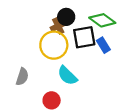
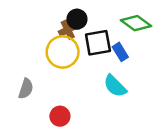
green diamond: (102, 20) -> (136, 23), moved
cyan semicircle: (67, 76) -> (115, 86), moved

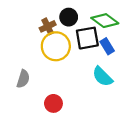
green diamond: (136, 23) -> (105, 21), moved
brown cross: (68, 30) -> (48, 26), moved

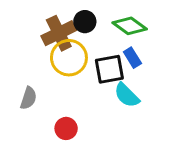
brown cross: (48, 26) -> (59, 33), size x1.6
black square: (87, 38) -> (109, 69), moved

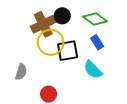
black square: (109, 69) -> (68, 51), moved

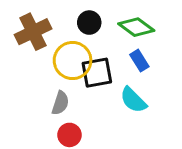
brown cross: (43, 24) -> (33, 32), moved
gray semicircle: (21, 72) -> (60, 103), moved

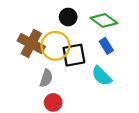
brown cross: (33, 32) -> (31, 44), moved, turned -36

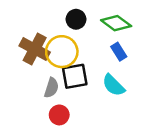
black square: (74, 55) -> (75, 76), moved

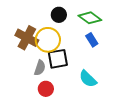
cyan semicircle: (113, 85) -> (88, 79), moved

